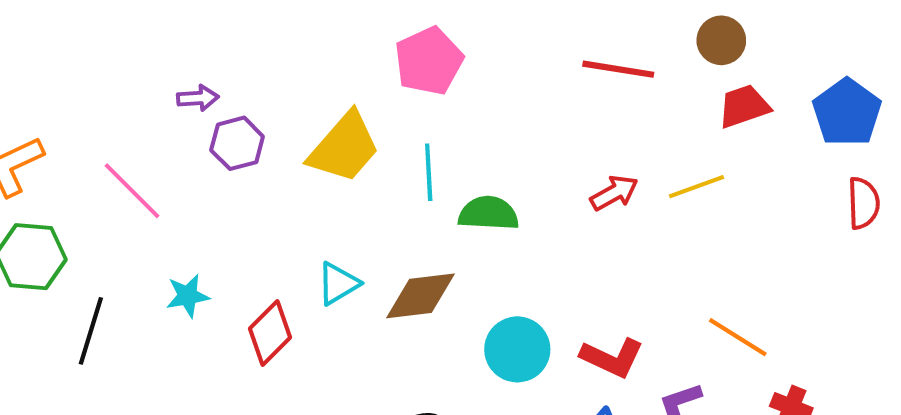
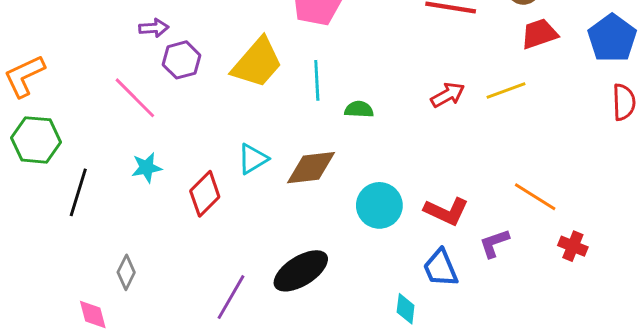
pink line: (132, 191) -> (135, 98), moved
green semicircle: (488, 213) -> (359, 109), size x0.7

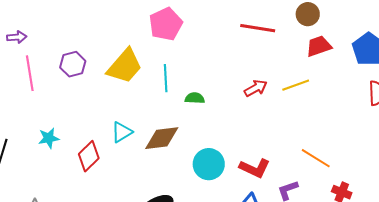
purple arrow: (154, 28) -> (17, 37), moved
pink line: (135, 98) -> (30, 73), moved, turned 36

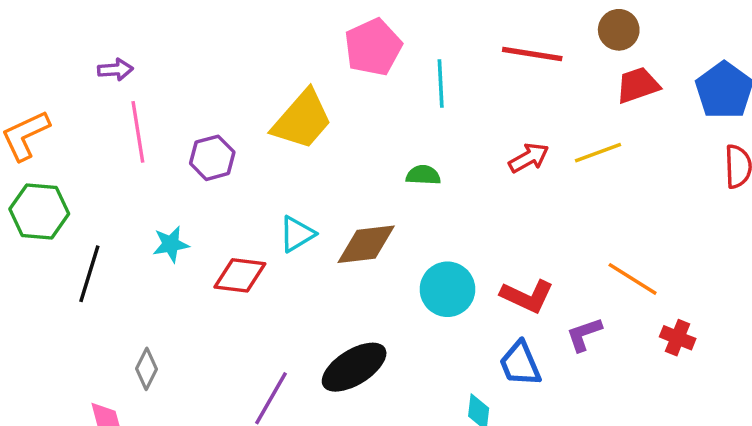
purple hexagon: (73, 64) -> (212, 158), moved
cyan line: (166, 78) -> (441, 83), moved
red diamond: (89, 156) -> (240, 275), turned 52

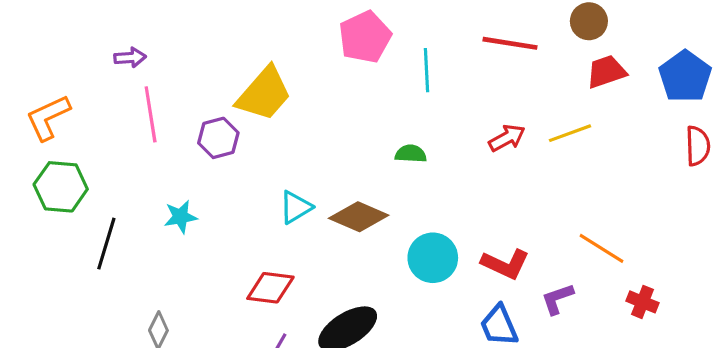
yellow trapezoid: (302, 120) -> (264, 94), moved
brown diamond: (366, 244) -> (359, 217), turned 30
red diamond: (240, 275) -> (270, 288), moved

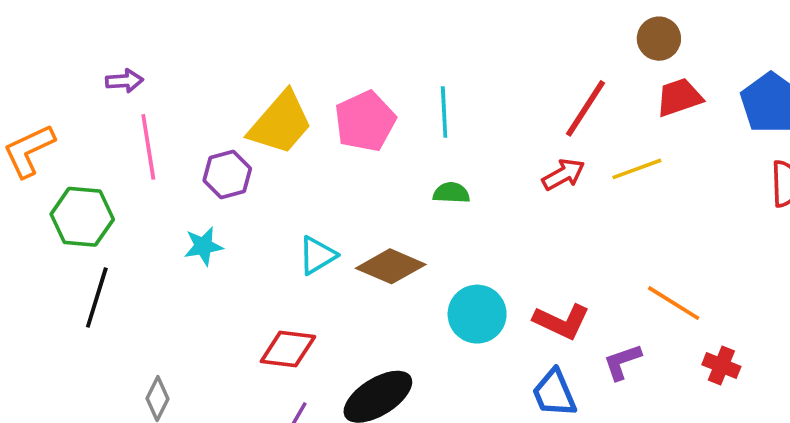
pink pentagon: (365, 37) -> (365, 121), moved
red line: (510, 43) -> (585, 108), moved, turned -66
cyan line: (426, 70) -> (444, 112), moved
green hexagon: (61, 187) -> (82, 217), moved
cyan star: (181, 217) -> (203, 246), moved

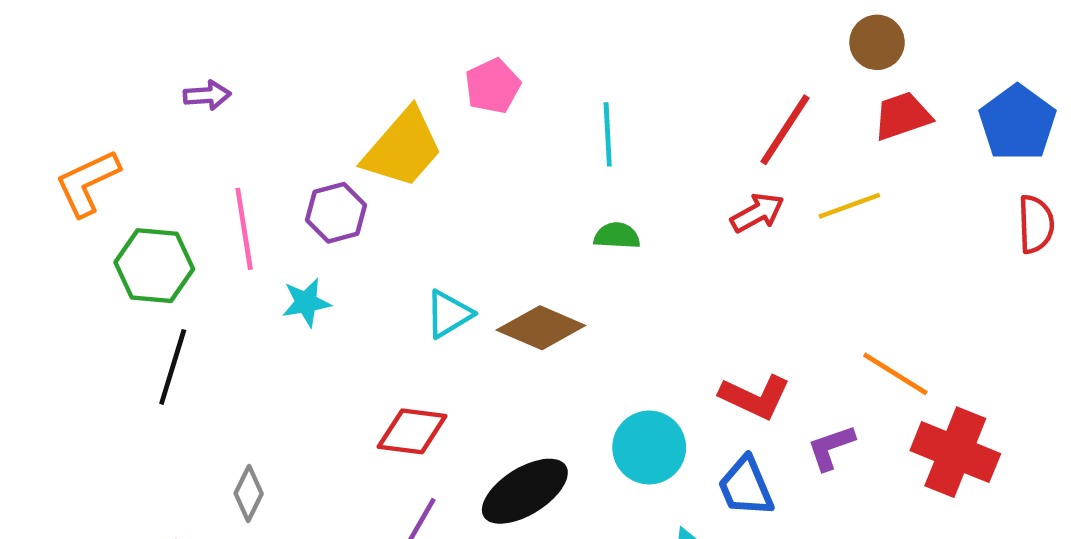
pink pentagon: (365, 121) -> (493, 86), moved, size x0.7
pink line: (148, 147) -> (244, 229), moved
cyan circle: (477, 314) -> (649, 447), moved
red cross: (721, 366) -> (955, 452), size x1.8

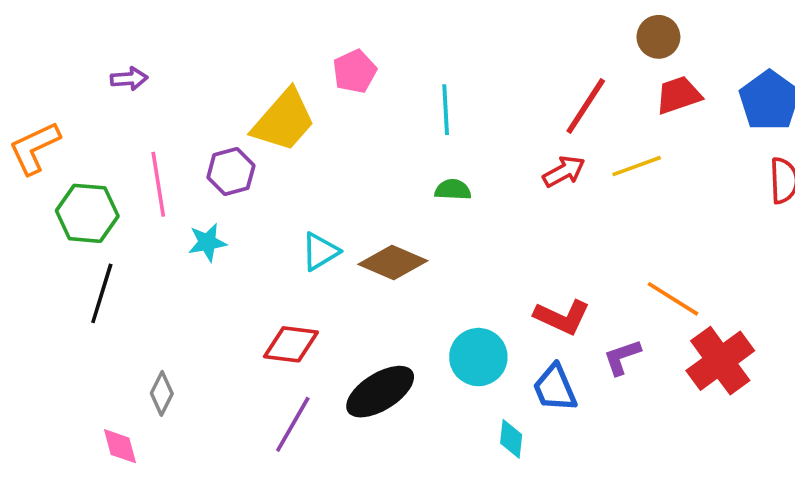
red cross: (955, 452) -> (720, 361), turned 32

